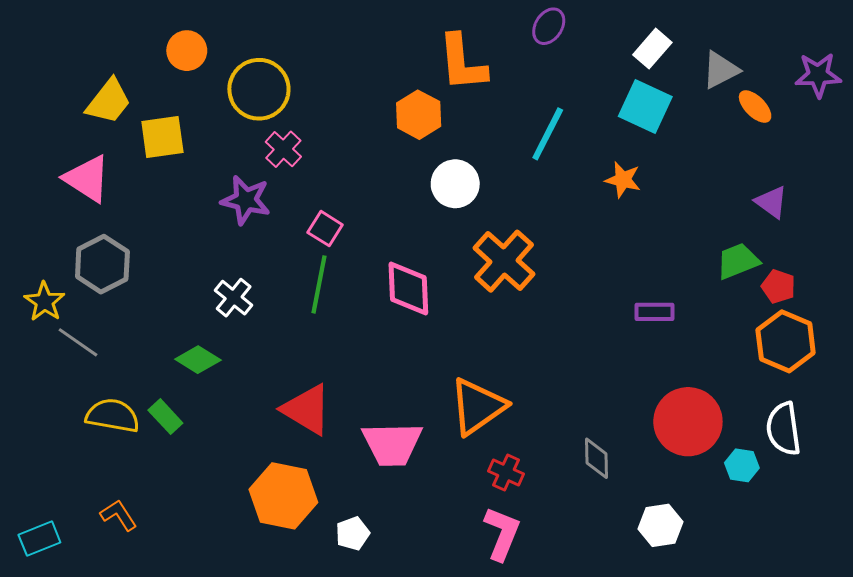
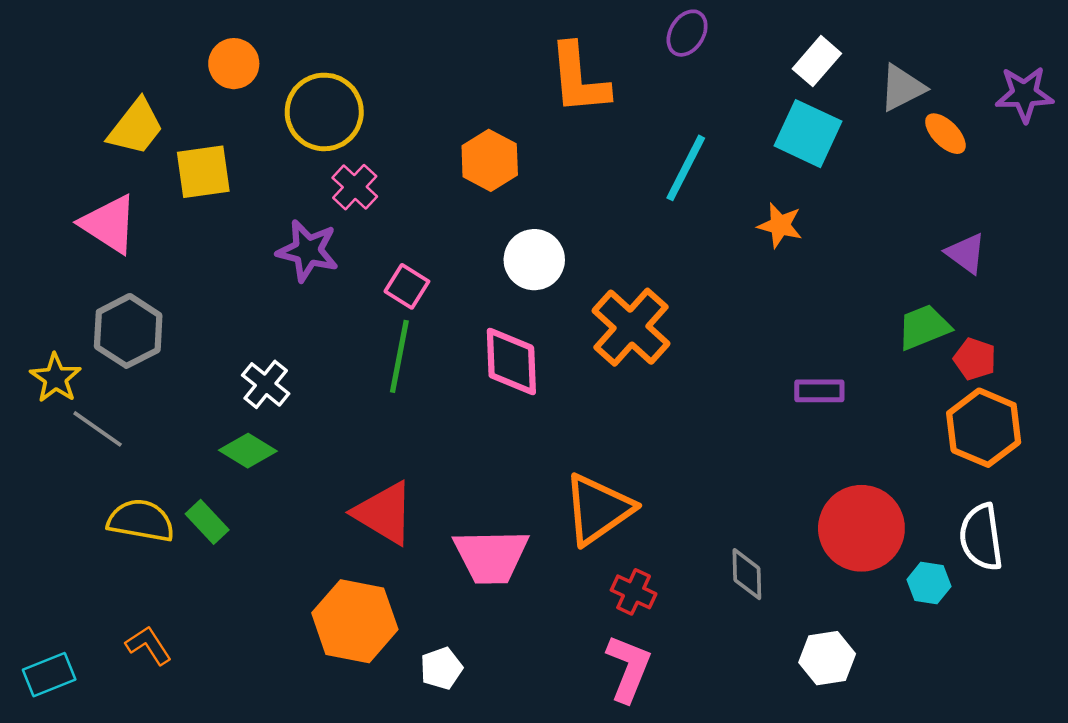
orange hexagon: (419, 115) -> (490, 160), moved
white circle: (455, 184) -> (534, 260), moved
white cross: (234, 298) -> (266, 384), moved

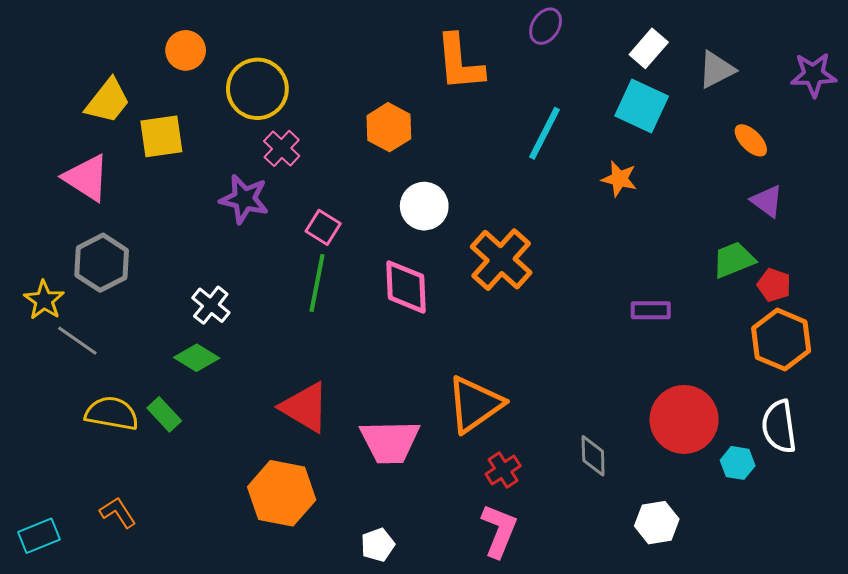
orange ellipse: (945, 134) -> (751, 140), moved
red cross: (634, 592) -> (503, 470), turned 32
white pentagon: (441, 668) -> (378, 545), moved

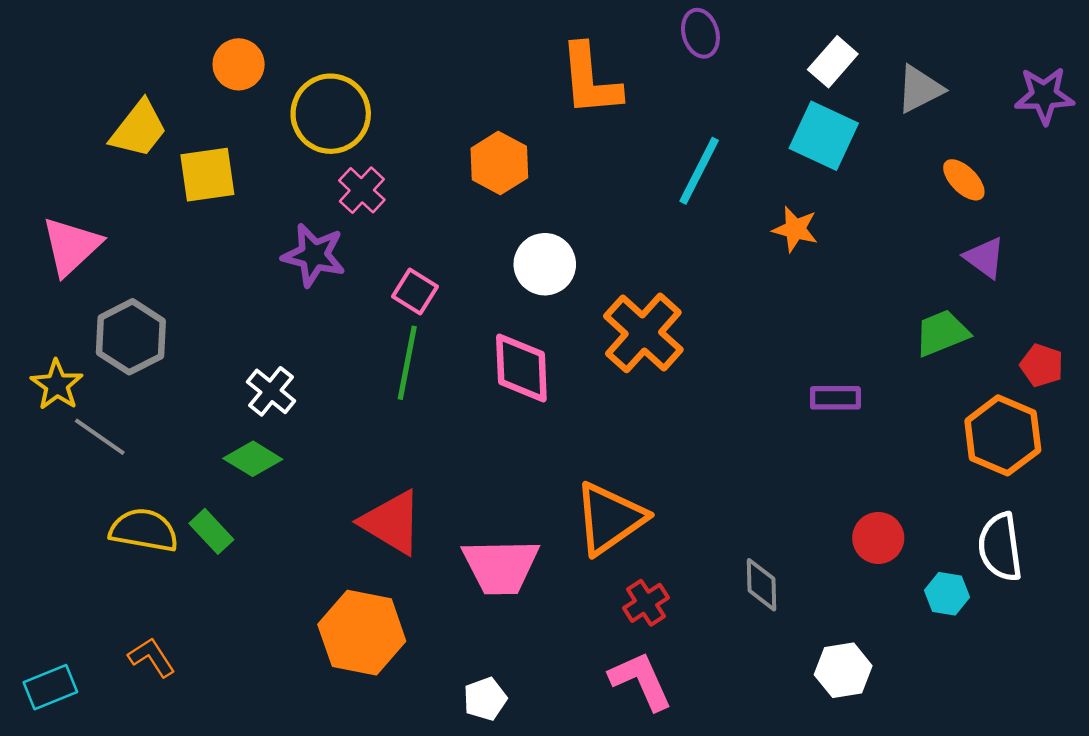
purple ellipse: (546, 26) -> (700, 33), turned -48
pink triangle: (87, 178) -> (71, 246), moved, turned 44
red pentagon: (774, 285) -> (1042, 365), moved
red circle: (684, 419) -> (878, 538), size x0.6
pink L-shape: (499, 531) -> (641, 681), turned -46

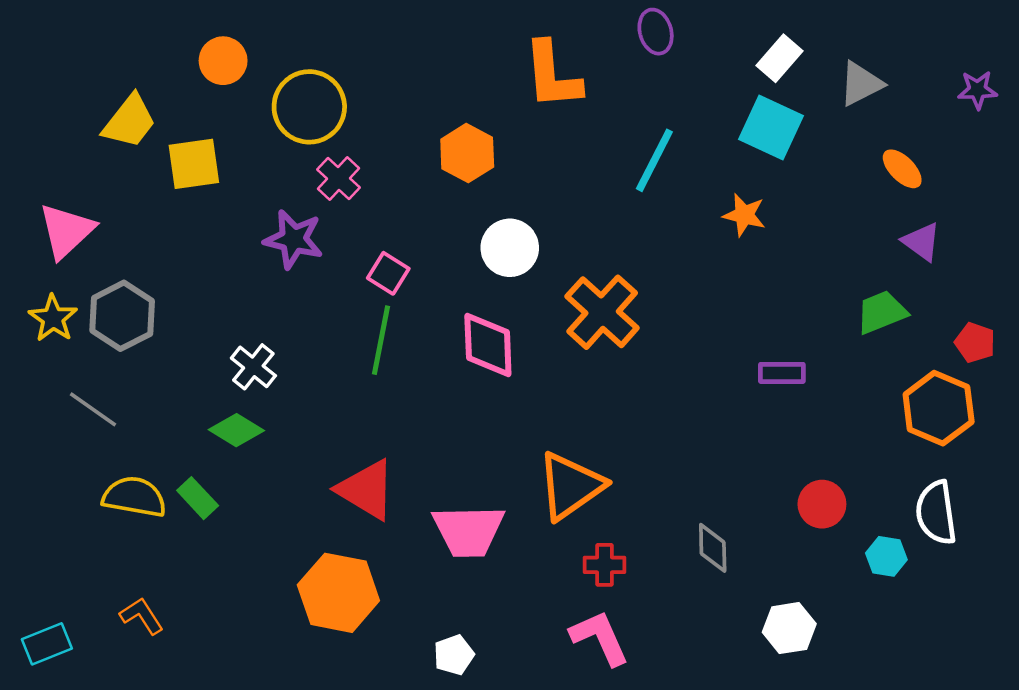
purple star: (1044, 96) -> (977, 90), size x0.7
yellow star: (57, 385) -> (53, 318), moved
red cross: (646, 603) -> (605, 565), turned 33

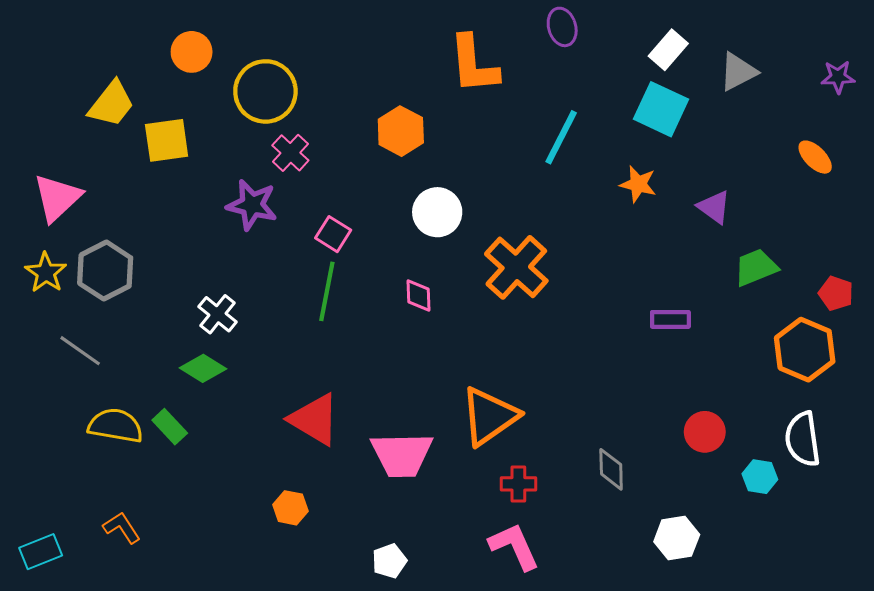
orange ellipse: (902, 169) -> (815, 157), moved
purple triangle: (922, 242) -> (714, 207), moved
pink diamond: (488, 345) -> (418, 295), size x0.6
orange hexagon: (338, 593) -> (290, 508), size x0.5

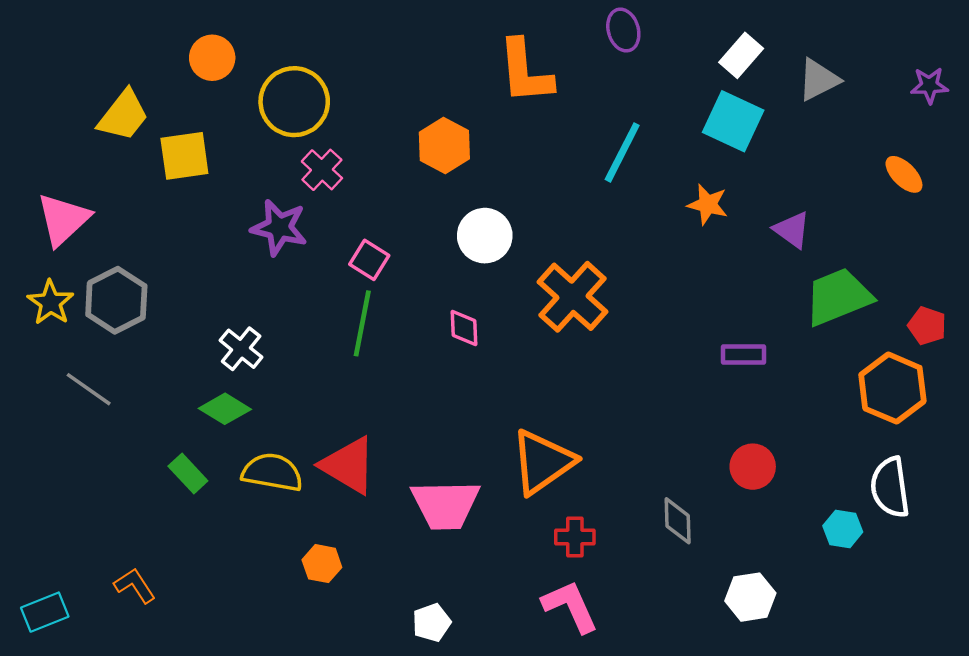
green trapezoid: (756, 267) -> (838, 297), size x1.4
yellow semicircle: (116, 426) -> (272, 472), moved
red circle: (705, 432) -> (753, 467), moved

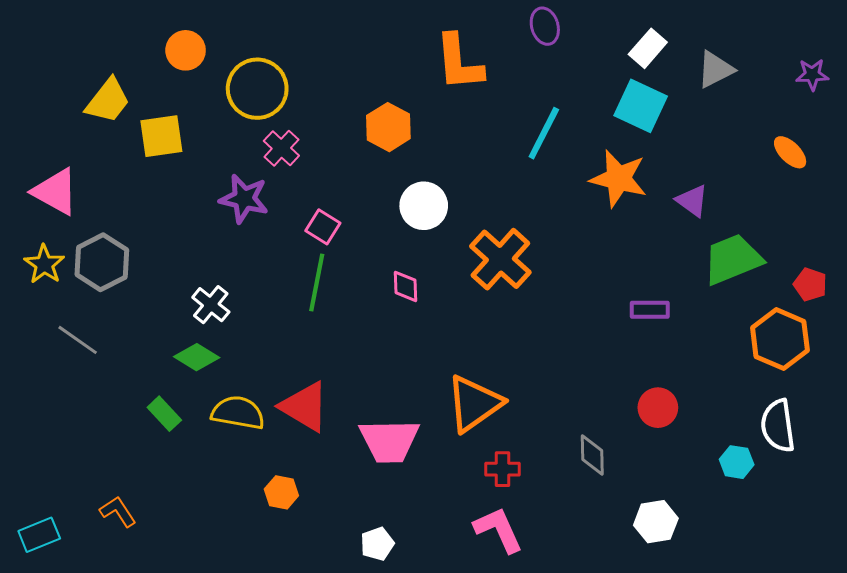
orange star: (708, 204) -> (618, 179), size x1.6
pink triangle: (63, 219) -> (55, 192), turned -48

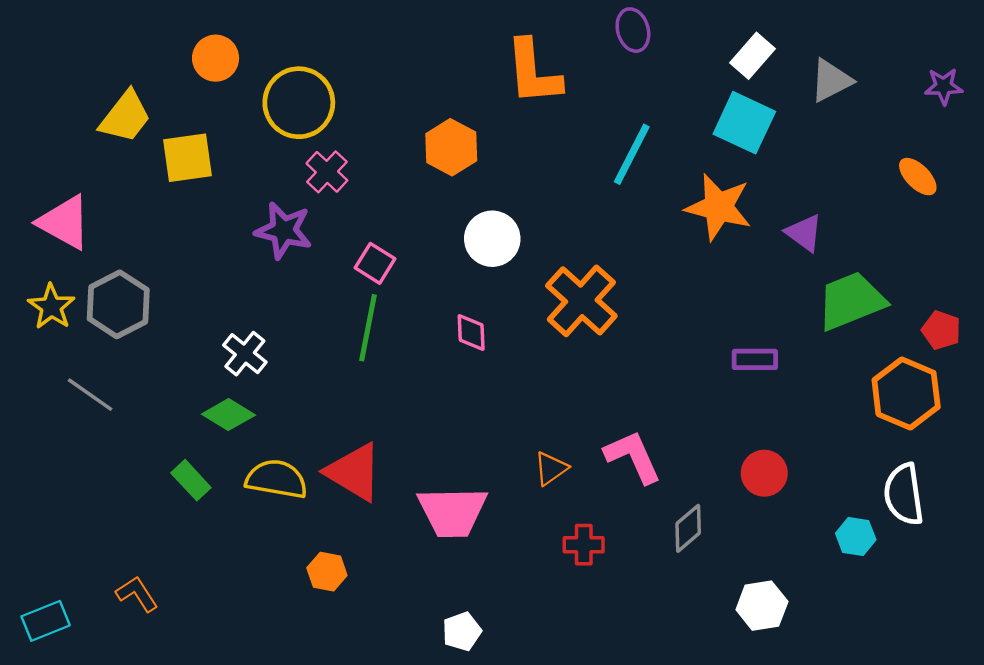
orange triangle: (474, 404) -> (551, 468), size x0.5
gray diamond: (592, 455) -> (688, 528), turned 51
pink L-shape: (498, 530) -> (633, 457), moved
white pentagon: (377, 544) -> (462, 631), moved

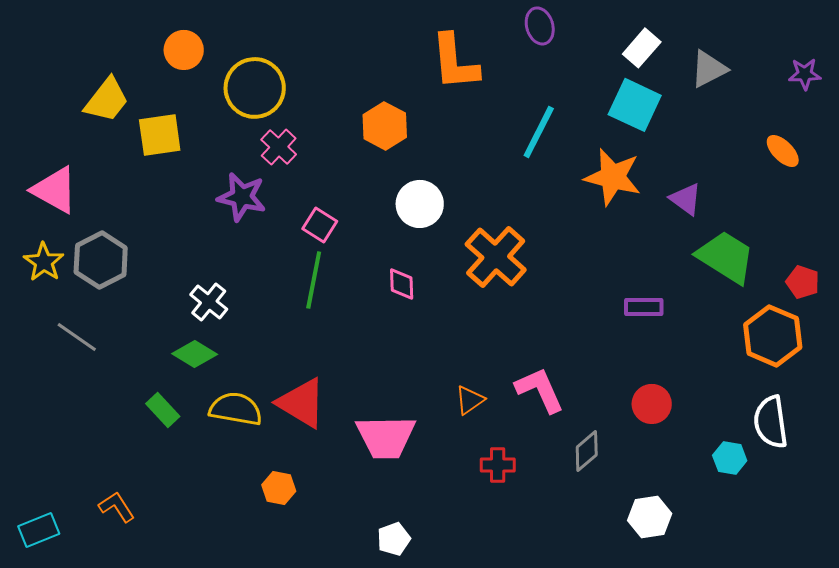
green trapezoid: (851, 301) -> (726, 257), turned 54

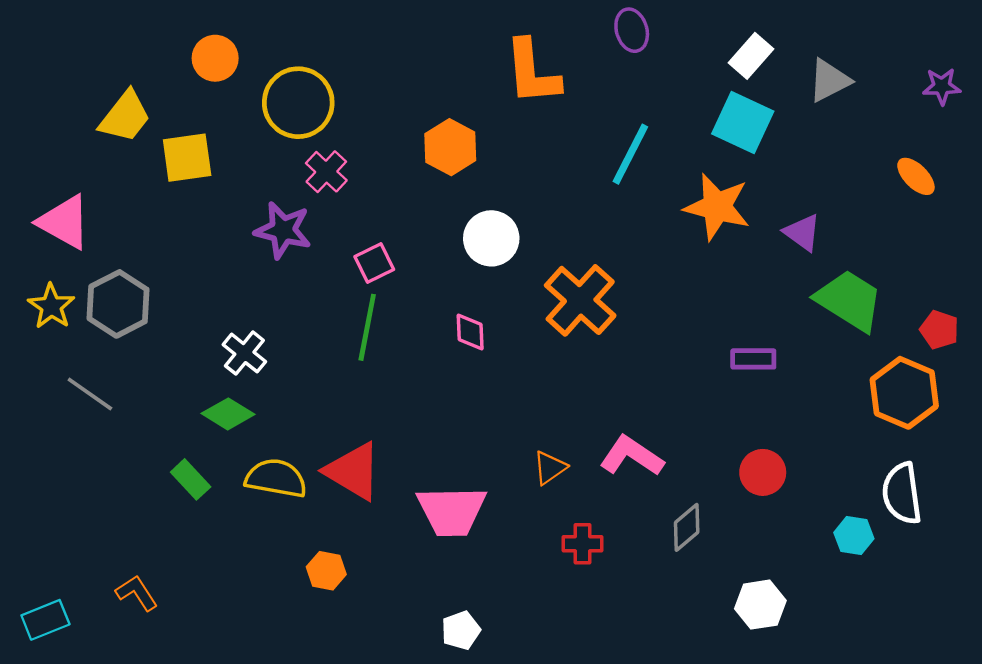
pink square: (320, 225) -> (374, 263), turned 32
pink L-shape: (540, 390) -> (632, 456), turned -32

